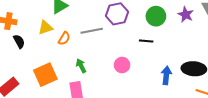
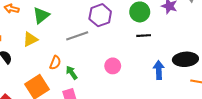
orange semicircle: (64, 38) -> (55, 63), moved
black line: (146, 41) -> (144, 36), moved

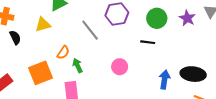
gray line: (77, 36) -> (90, 30), turned 60
black line: (144, 36) -> (148, 42), moved

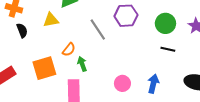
black line: (148, 42) -> (168, 49), moved
pink circle: (120, 67) -> (122, 83), moved
blue arrow: (165, 80) -> (153, 84), moved

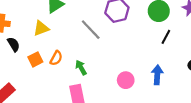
black line: (168, 49) -> (166, 37), turned -64
orange semicircle: (69, 50) -> (56, 58), moved
orange square: (44, 68) -> (35, 59), moved, size x0.6

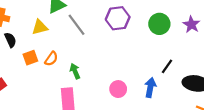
gray line: (91, 30) -> (76, 25), moved
black line: (166, 37) -> (167, 66), moved

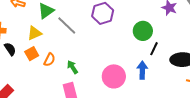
green circle: (159, 24) -> (143, 31), moved
orange square: (30, 58) -> (32, 54), moved
pink circle: (118, 89) -> (114, 76), size x1.5

